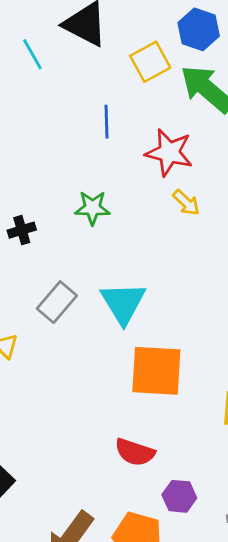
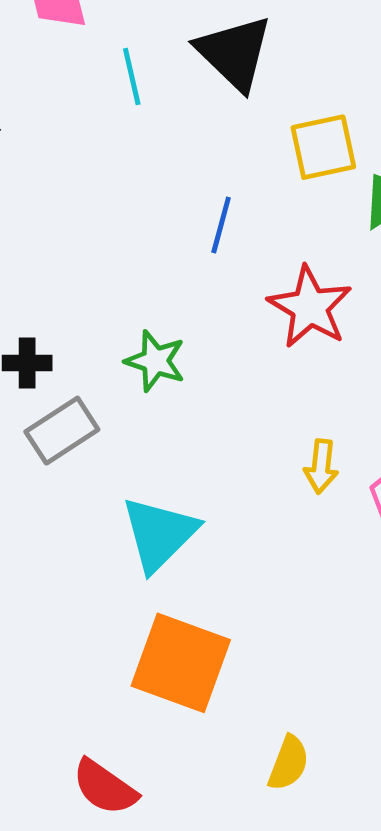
yellow arrow: (186, 203) -> (321, 466), moved, turned 36
gray rectangle: (57, 302) -> (62, 431), moved

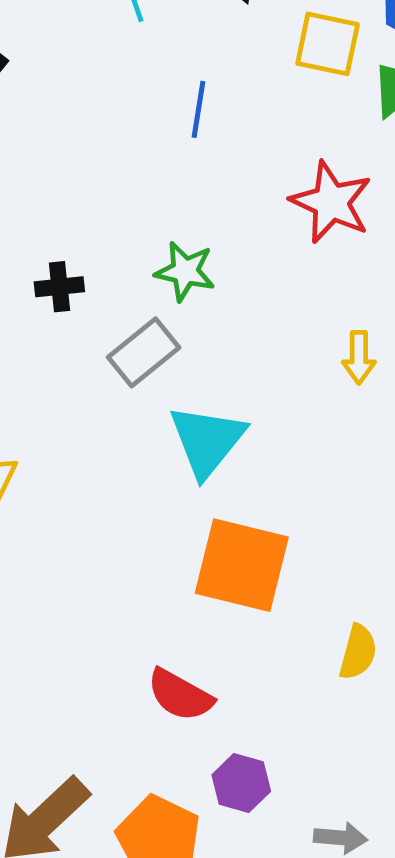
yellow square: (323, 147) -> (328, 44), turned 30
blue line: (221, 225) -> (199, 109), moved
gray rectangle: (62, 431) -> (144, 352), moved

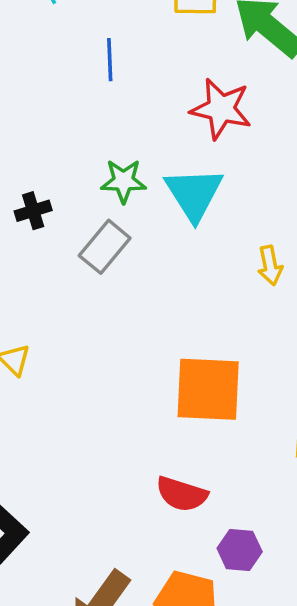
yellow arrow: (359, 357) -> (270, 265), moved
cyan triangle: (207, 441) -> (194, 194), moved

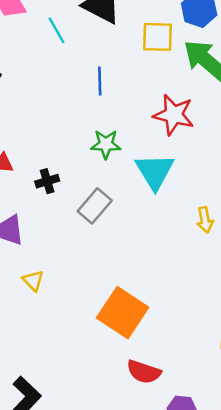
green star: (123, 181) -> (106, 144), moved
orange square: (208, 389) -> (123, 313), moved, turned 30

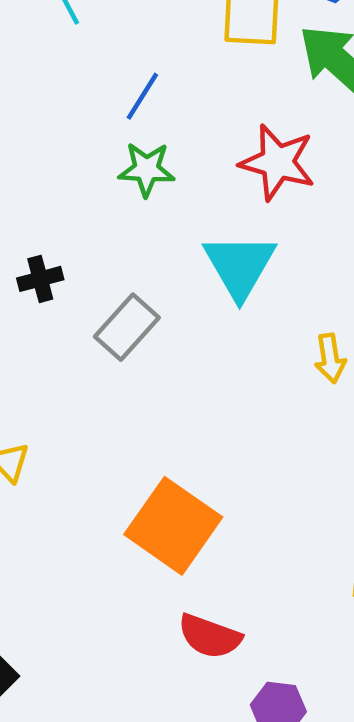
blue line: (100, 81) -> (142, 96), turned 32
green star: (106, 144) -> (147, 169), moved

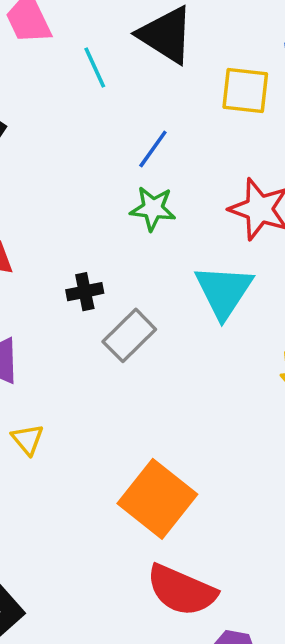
black cross: (40, 279) -> (85, 292), moved
red semicircle: (210, 636) -> (182, 590), size x1.4

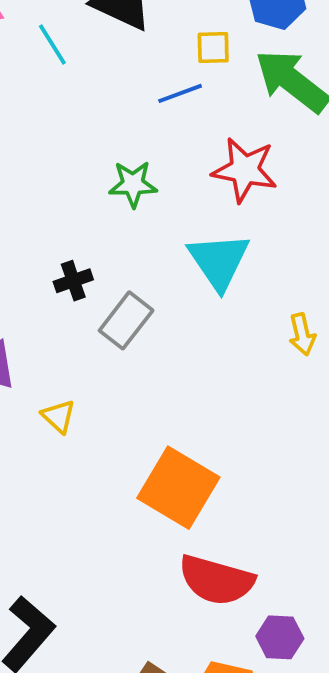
yellow square: (245, 90) -> (213, 47), size x0.7
blue line: (153, 149) -> (180, 93), moved, turned 42
yellow triangle: (28, 439) -> (59, 416), moved

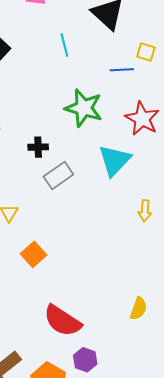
cyan line: (52, 45) -> (64, 45), moved
green star: (133, 184) -> (84, 108), size x1.5
orange square: (178, 488) -> (34, 254), moved, size x0.6

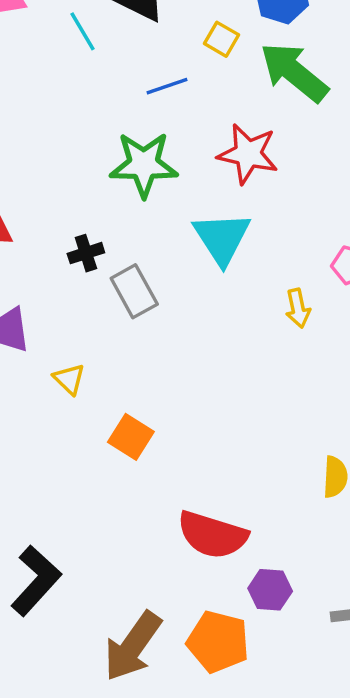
cyan line: (64, 45) -> (82, 31), moved
yellow square: (146, 52) -> (221, 39), turned 30
blue line: (122, 70) -> (167, 86), moved
gray rectangle: (58, 176) -> (134, 291), turned -68

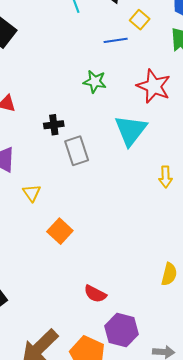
yellow square: (221, 39) -> (140, 20), moved
green star: (144, 165) -> (95, 82), size x0.6
red semicircle: (212, 535) -> (95, 294), size x0.6
purple hexagon: (270, 590) -> (122, 330), size x1.4

